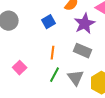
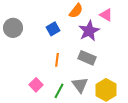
pink square: (20, 68) -> (36, 85), moved
green line: (55, 75) -> (59, 91), moved

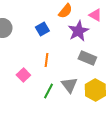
gray rectangle: (87, 58) -> (87, 58), moved
pink square: (36, 85) -> (23, 75), moved

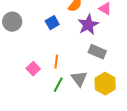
orange line: (46, 60) -> (56, 62), moved

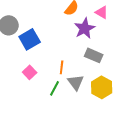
blue square: (52, 23) -> (30, 39), moved, size x1.5
orange line: (56, 62) -> (62, 67), moved

